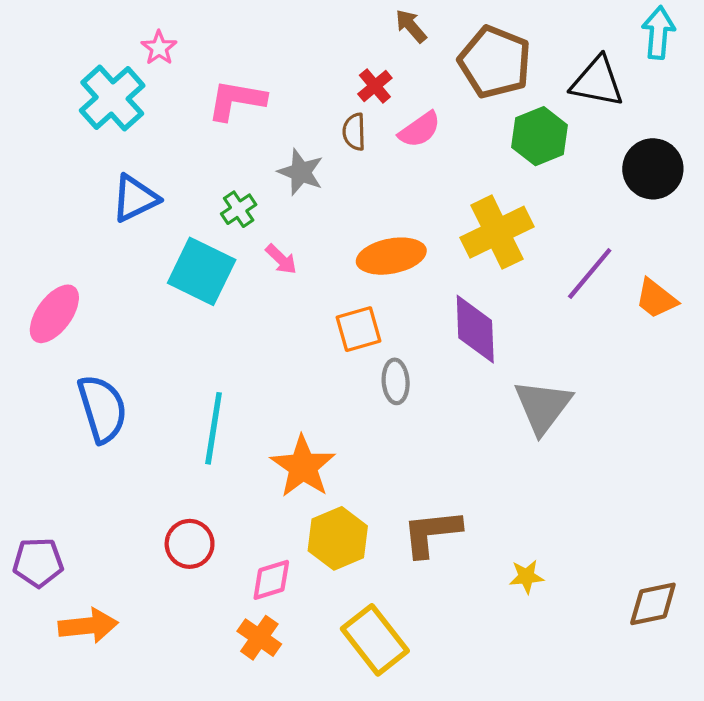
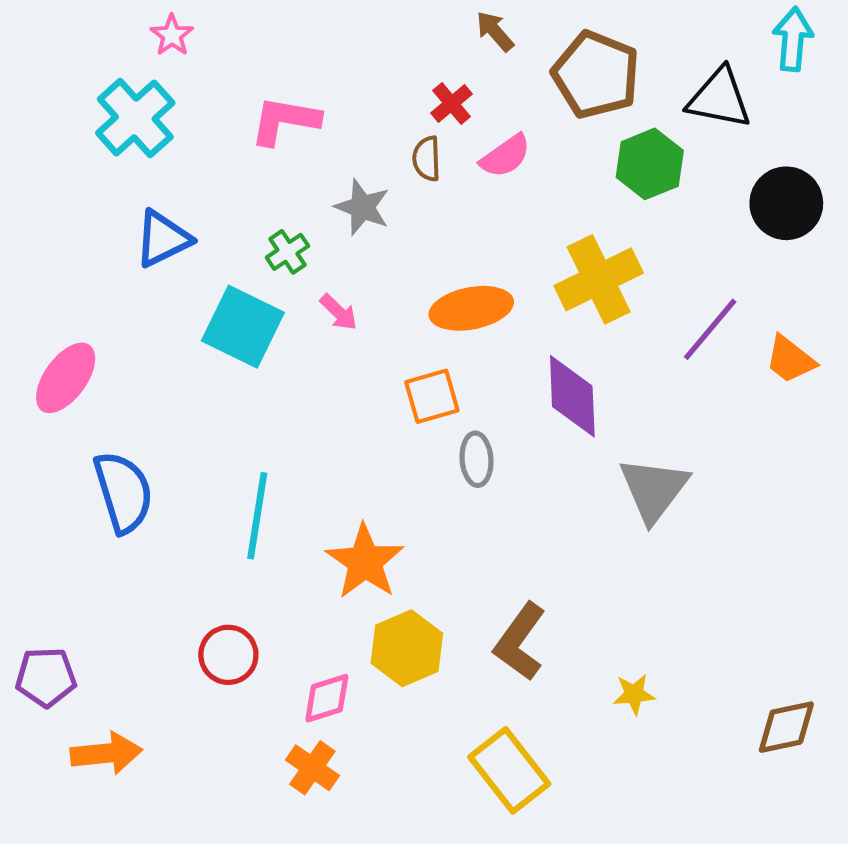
pink star: (159, 48) -> (172, 35), moved
brown L-shape: (432, 533) -> (520, 642), turned -48
yellow rectangle: (375, 640) -> (509, 770), moved

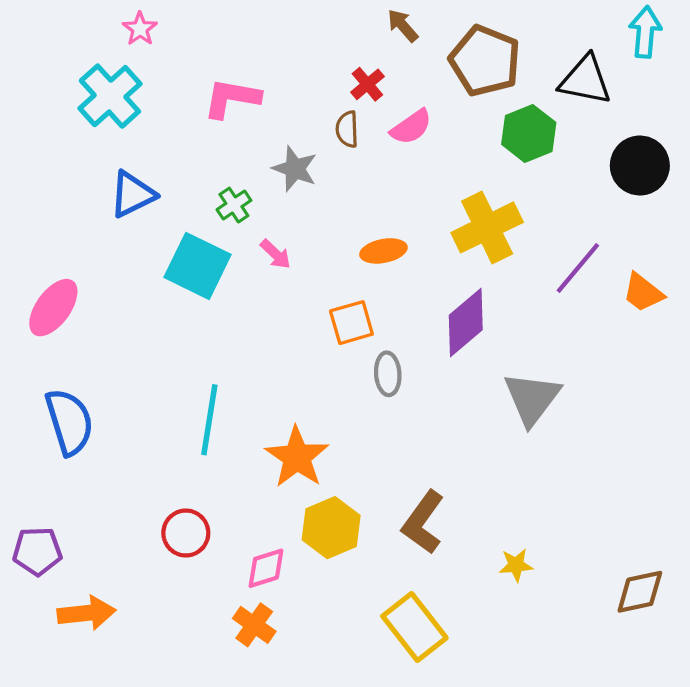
orange ellipse: (471, 308) -> (383, 251), size x0.7
purple diamond: (572, 396) -> (466, 323), turned 52
blue semicircle: (123, 492) -> (69, 422), moved

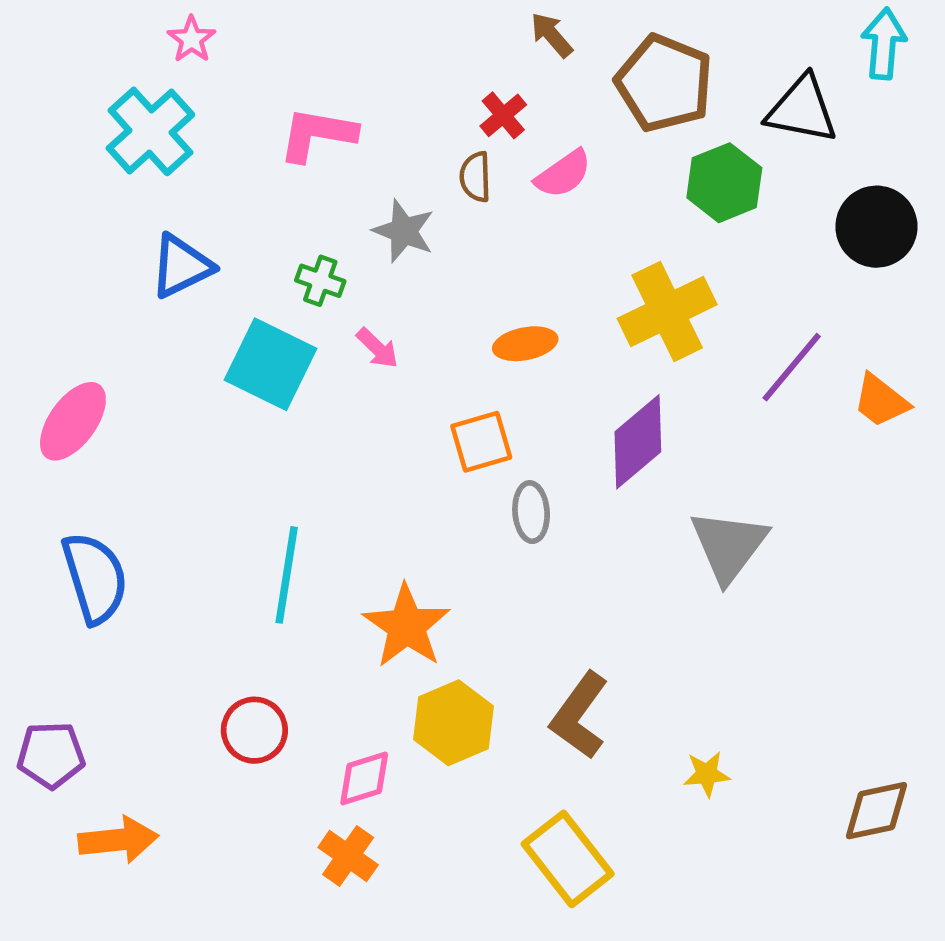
green cross: (234, 205) -> (320, 281), turned -36

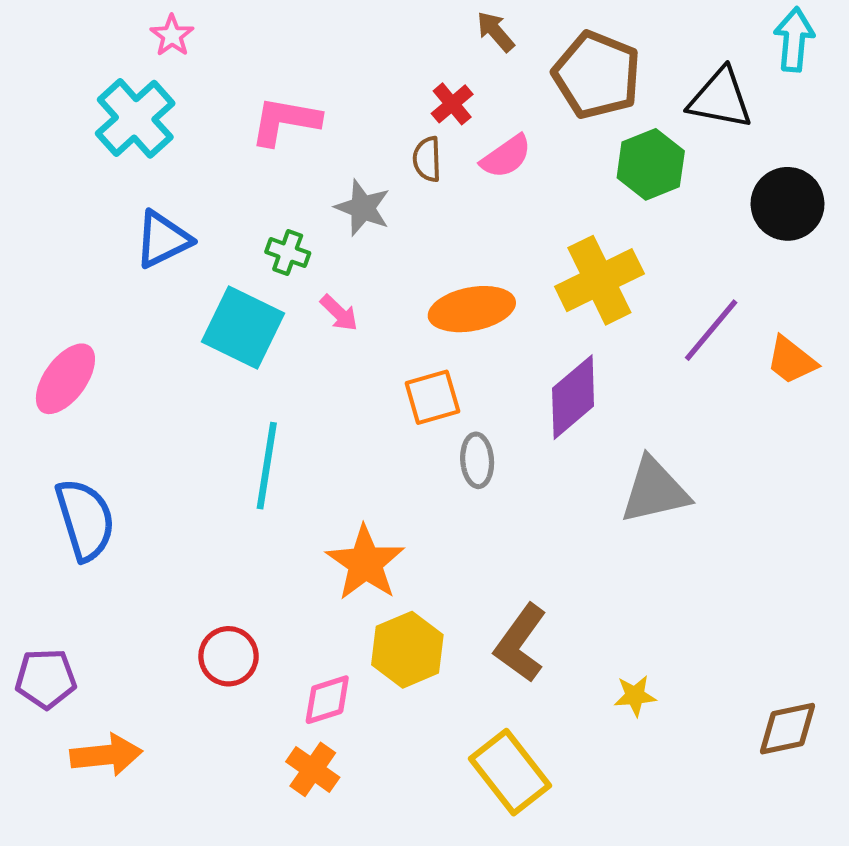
orange ellipse: (525, 344) -> (472, 309), size x1.5
gray triangle: (729, 546) -> (655, 491), turned 40
cyan line: (287, 575) -> (267, 466), moved

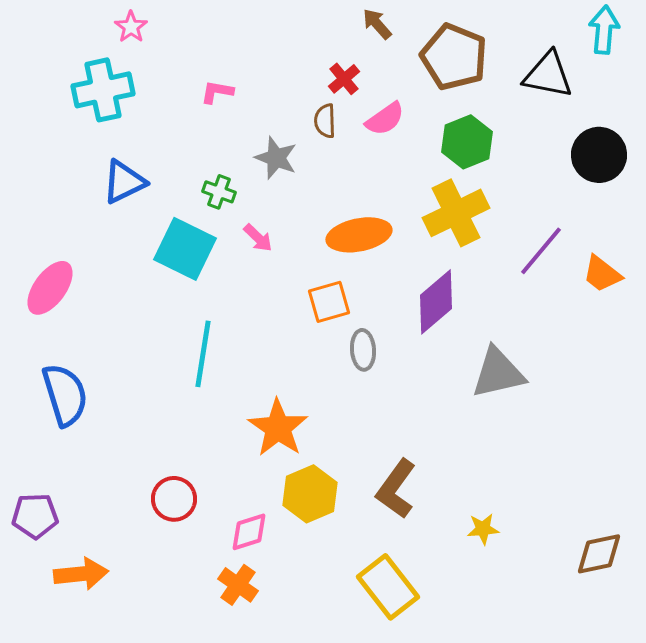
cyan cross: (135, 118) -> (103, 90), turned 30
pink L-shape: (285, 121) -> (217, 92), size x0.6
green hexagon: (651, 164) -> (467, 142), moved

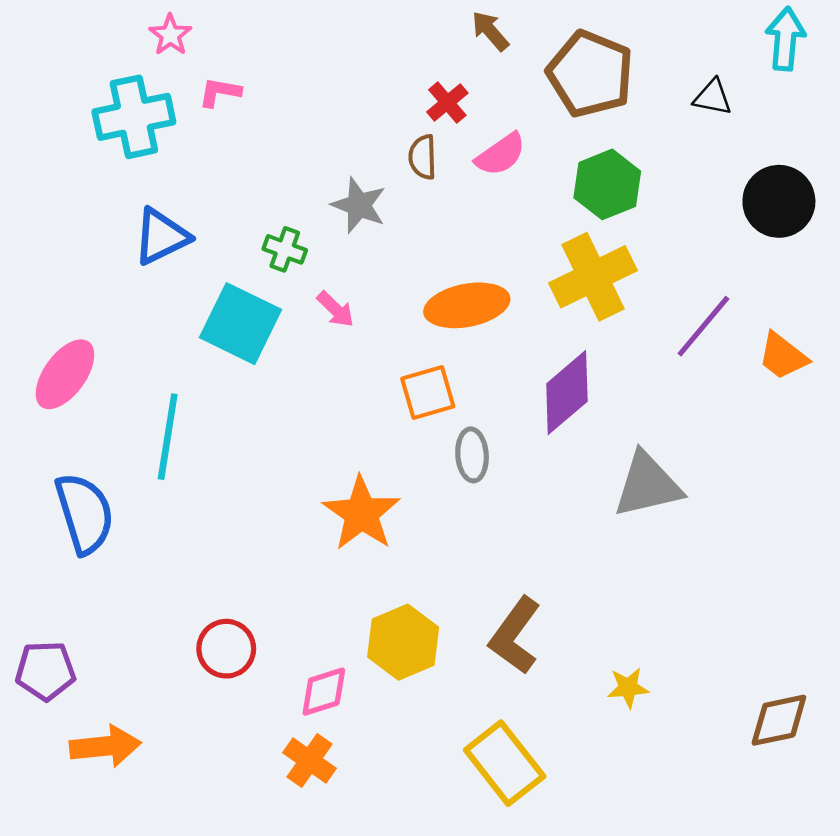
black triangle: (548, 75) -> (713, 97), size x0.6
pink L-shape: (217, 92) -> (220, 92), moved
cyan line: (203, 354) -> (168, 437), moved
orange star: (278, 428) -> (361, 513), moved

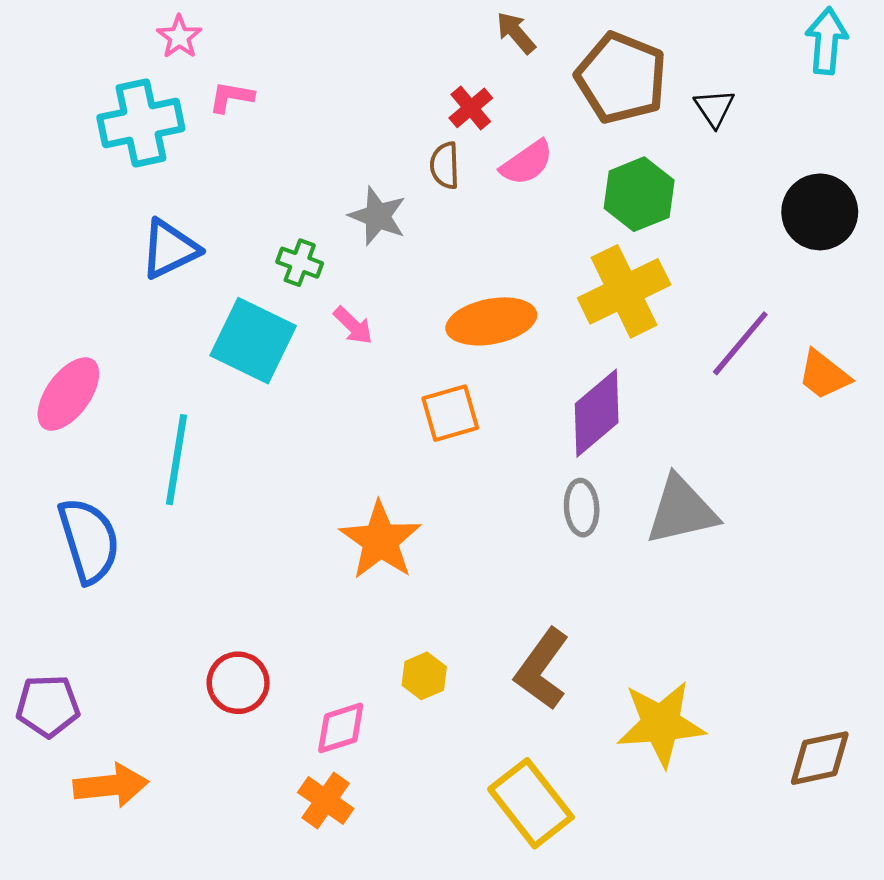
black triangle: (713, 97) -> (714, 108), moved, turned 45
gray ellipse: (472, 455) -> (582, 508), moved
yellow hexagon: (403, 642) -> (424, 676), size x0.6
yellow star: (628, 688) -> (661, 724), size x2.0

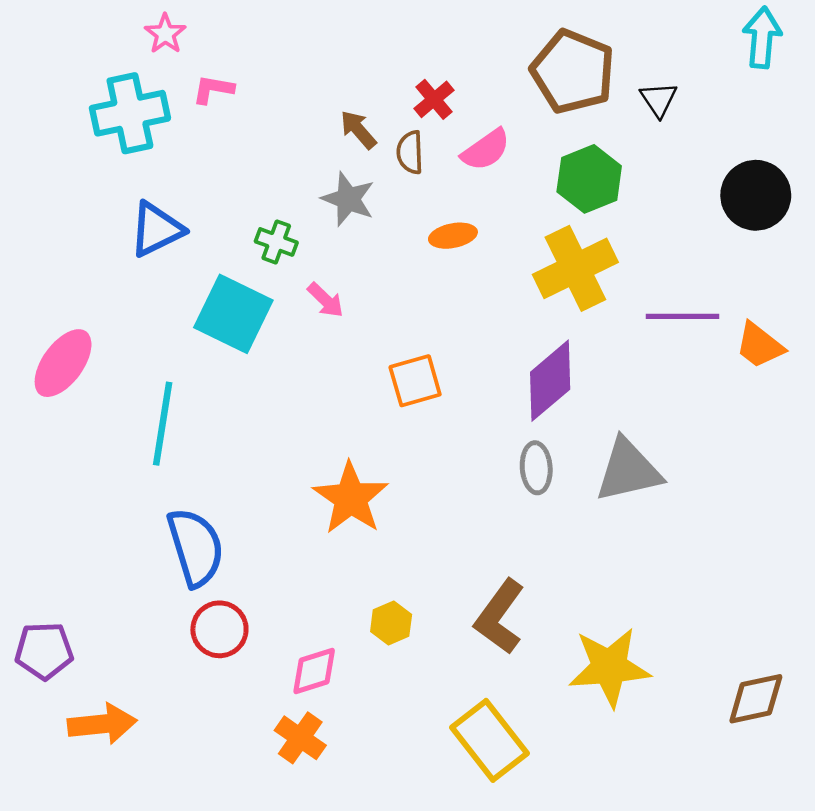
brown arrow: (516, 33) -> (358, 130), moved
orange ellipse: (491, 321) -> (453, 236), moved, size x0.6
purple line: (740, 343) -> (683, 316), turned 50
blue semicircle: (89, 540) -> (196, 547), moved

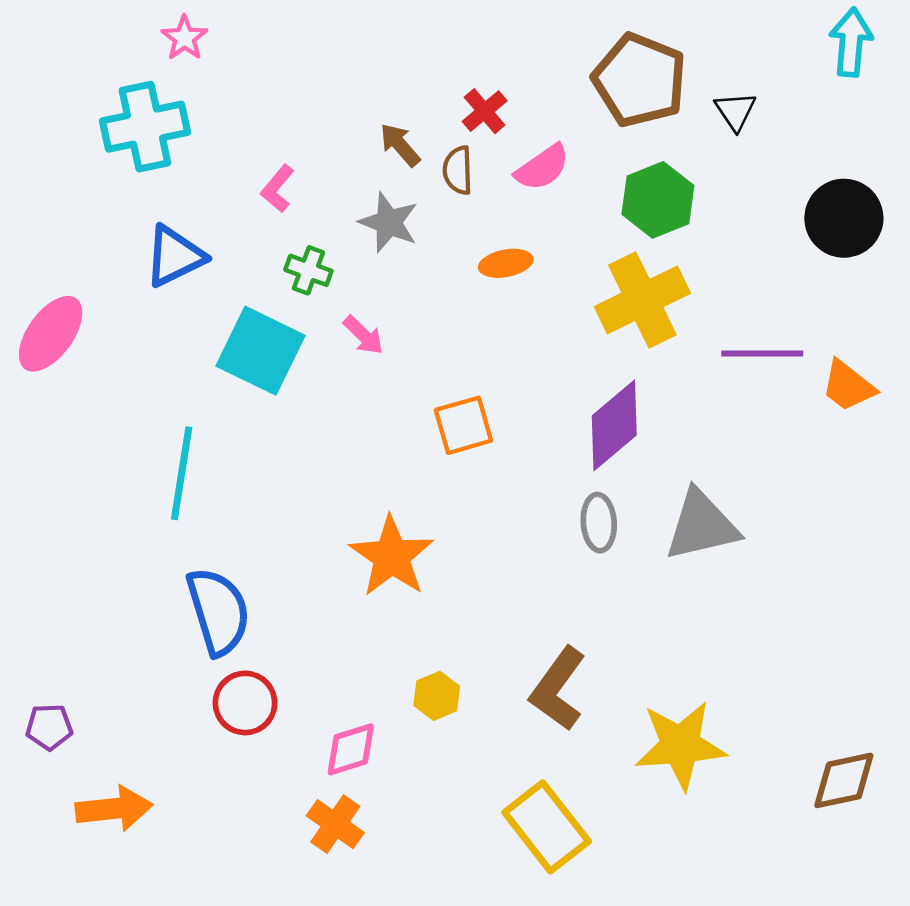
pink L-shape: (213, 89) -> (277, 189), moved, turned -60
pink ellipse: (63, 363) -> (51, 334), moved
purple pentagon: (44, 651) -> (49, 727), size x0.7

